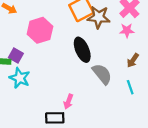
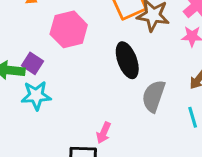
gray semicircle: (102, 74) -> (154, 96), turned -125
cyan star: (20, 78) -> (36, 95), turned -30

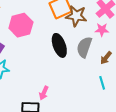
gray semicircle: (154, 96) -> (84, 47), moved

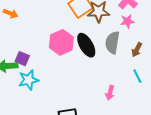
pink hexagon: (21, 25) -> (61, 42), moved
pink arrow: (44, 93) -> (110, 93), moved

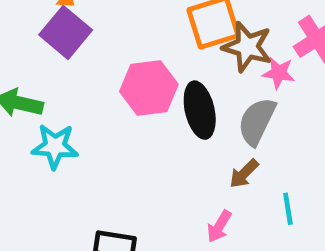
pink star: (127, 21) -> (279, 73), moved
brown arrow: (137, 50) -> (244, 174), moved
purple square: (22, 59) -> (66, 32), moved, size x1.5

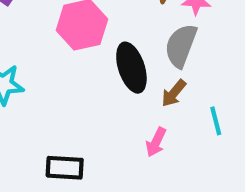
black ellipse: (200, 110) -> (131, 68), moved

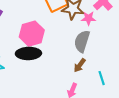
black ellipse: (131, 68) -> (28, 53), moved, turned -70

